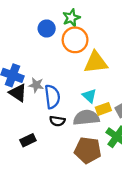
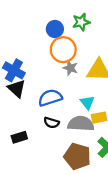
orange circle: (75, 40) -> (63, 50), moved
gray star: (36, 85) -> (70, 68), moved
blue semicircle: (52, 97) -> (50, 98), turned -110

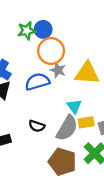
green star: (81, 22) -> (27, 31), moved
blue semicircle: (50, 98) -> (37, 82), moved
gray semicircle: (81, 124) -> (67, 128), turned 115

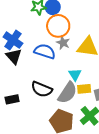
blue semicircle: (37, 82) -> (45, 51), turned 30
black semicircle: (37, 126) -> (42, 89), size x1.5

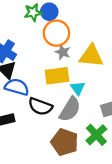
blue semicircle: (45, 51) -> (17, 87), moved
yellow rectangle: (84, 89) -> (57, 76), moved, size x1.5

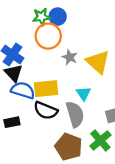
orange circle: (56, 33) -> (48, 36), moved
yellow triangle: (91, 56) -> (98, 62), turned 35
yellow rectangle: (57, 76) -> (46, 89), moved
gray semicircle: (70, 109) -> (75, 114), turned -50

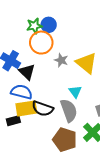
black triangle: (14, 73) -> (27, 72), moved
yellow rectangle: (46, 89) -> (26, 108), moved

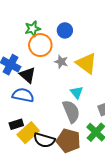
blue circle: (49, 25) -> (65, 30), moved
yellow rectangle: (26, 108) -> (28, 133), moved, turned -30
black semicircle: (43, 109) -> (44, 140), moved

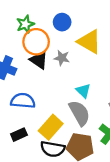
yellow triangle: (86, 63) -> (89, 42), moved
black triangle: (28, 75) -> (39, 60), moved
yellow rectangle: (28, 133) -> (51, 127), moved

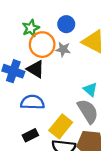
gray star: (62, 58) -> (63, 49), moved
black triangle: (39, 60) -> (36, 69), moved

